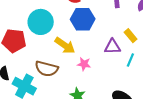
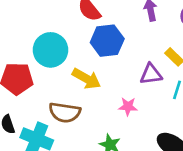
pink star: (84, 64) -> (128, 106), moved

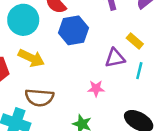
cyan circle: (51, 50) -> (23, 20), moved
yellow arrow: (86, 79) -> (31, 58), moved

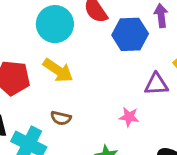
blue hexagon: (73, 30) -> (130, 34), moved
brown semicircle: (39, 97) -> (61, 118), size x0.6

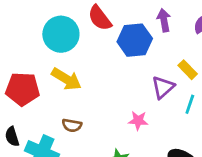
purple triangle: (156, 84) -> (163, 87), turned -35

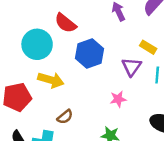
blue hexagon: (135, 40) -> (90, 53), moved
brown semicircle: (72, 125) -> (65, 117), turned -35

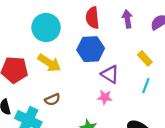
red semicircle: (65, 23) -> (92, 18), moved, turned 30
purple triangle: (132, 67) -> (110, 74), moved, turned -48

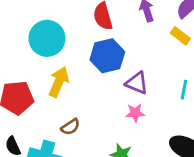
yellow rectangle: (145, 58) -> (180, 36), moved
yellow arrow: (49, 63) -> (59, 82), turned -90

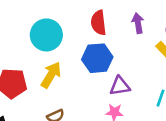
purple triangle: (137, 83) -> (120, 86), turned -40

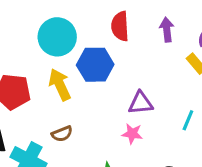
blue hexagon: (97, 58) -> (95, 65), moved
yellow arrow: (51, 75) -> (60, 85), turned -60

